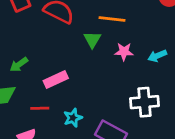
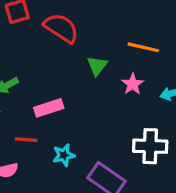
orange line: (112, 19) -> (143, 47), moved
pink star: (124, 52) -> (133, 84), turned 30

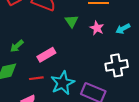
cyan star: (64, 155) -> (63, 83), size x1.6

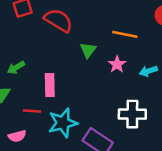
pink rectangle: (46, 55) -> (50, 85), turned -72

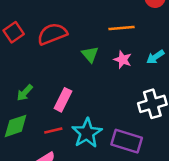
red semicircle: (58, 20) -> (52, 34), turned -36
pink rectangle: (50, 85) -> (63, 100), turned 45

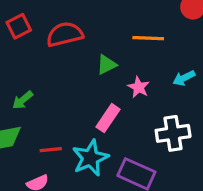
green triangle: (90, 54) -> (106, 65), turned 36
pink star: (123, 60) -> (139, 87), moved
pink rectangle: (63, 100) -> (108, 118), moved

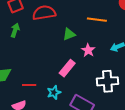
green arrow: (23, 100) -> (15, 30), moved, turned 144
cyan star: (90, 158) -> (54, 92), size x0.6

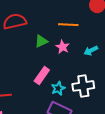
pink star: (88, 50) -> (63, 47), moved
cyan star: (54, 92) -> (58, 88), moved

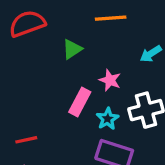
pink star: (63, 47) -> (110, 80), moved

